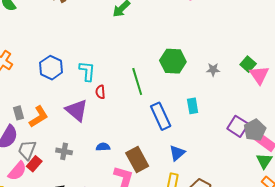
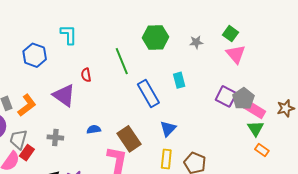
cyan L-shape: (87, 71) -> (69, 35), moved
pink triangle: (259, 75) -> (236, 54), moved

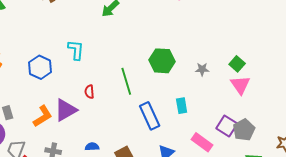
purple triangle: (64, 95) -> (66, 110), turned 50
orange L-shape: (27, 105) -> (43, 116), moved
pink rectangle: (255, 109) -> (202, 142), moved

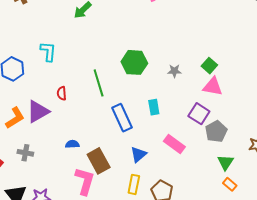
pink triangle: (240, 85) -> (213, 87), turned -45
purple square: (227, 126) -> (199, 114), moved
blue semicircle: (92, 147) -> (72, 144), moved

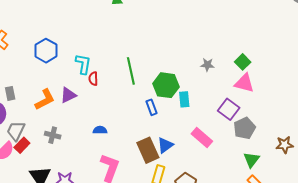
cyan L-shape: (48, 52) -> (83, 64), moved
green hexagon: (134, 62) -> (166, 85), moved
purple triangle: (38, 112) -> (68, 95), size x0.7
blue rectangle: (122, 118) -> (152, 107), size x0.6
brown rectangle: (99, 161) -> (148, 150), moved

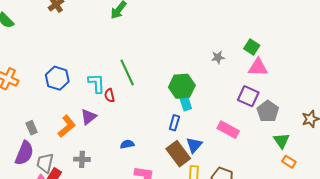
green line: (131, 71) -> (127, 72), moved
cyan rectangle: (184, 99) -> (186, 103), moved
blue rectangle: (152, 107) -> (174, 123), moved, turned 49

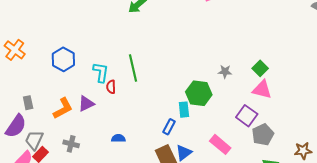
green hexagon: (182, 86) -> (199, 93), moved

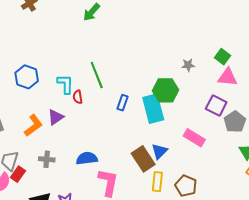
cyan rectangle: (184, 110) -> (153, 109), size x1.8
blue rectangle: (169, 127) -> (122, 103), moved
blue semicircle: (118, 138) -> (87, 158), moved, size x1.5

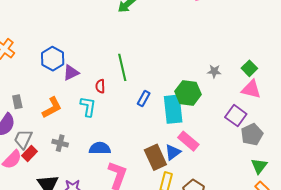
cyan L-shape: (65, 84) -> (88, 107), moved
purple triangle: (56, 117) -> (71, 73), moved
pink rectangle: (194, 138) -> (188, 141), moved

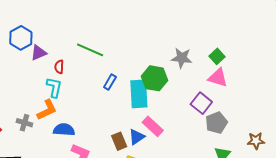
green line: (122, 67) -> (90, 50), turned -56
gray star: (214, 71) -> (182, 58), size x1.5
red semicircle: (100, 86) -> (59, 67), moved
orange L-shape: (52, 108) -> (47, 110), moved
brown rectangle: (155, 157) -> (119, 141), size x0.7

